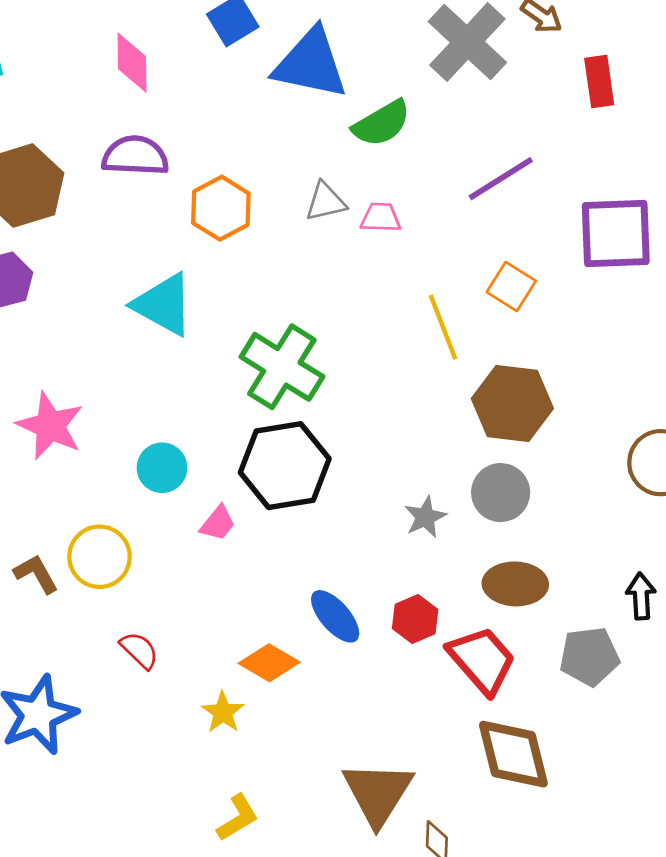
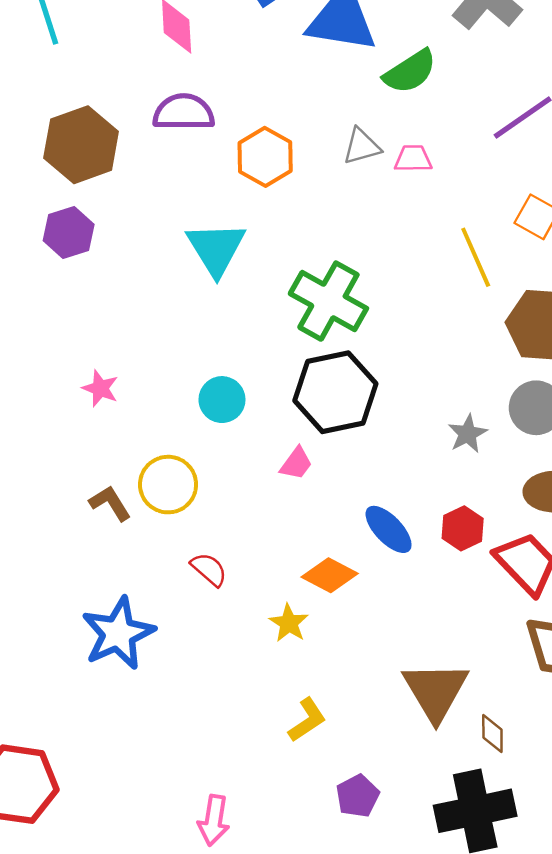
cyan triangle: (163, 305) -> (216, 249), turned 32
pink star: (50, 426) -> (100, 388), moved, size x0.6
pink trapezoid: (218, 523) -> (296, 464), moved

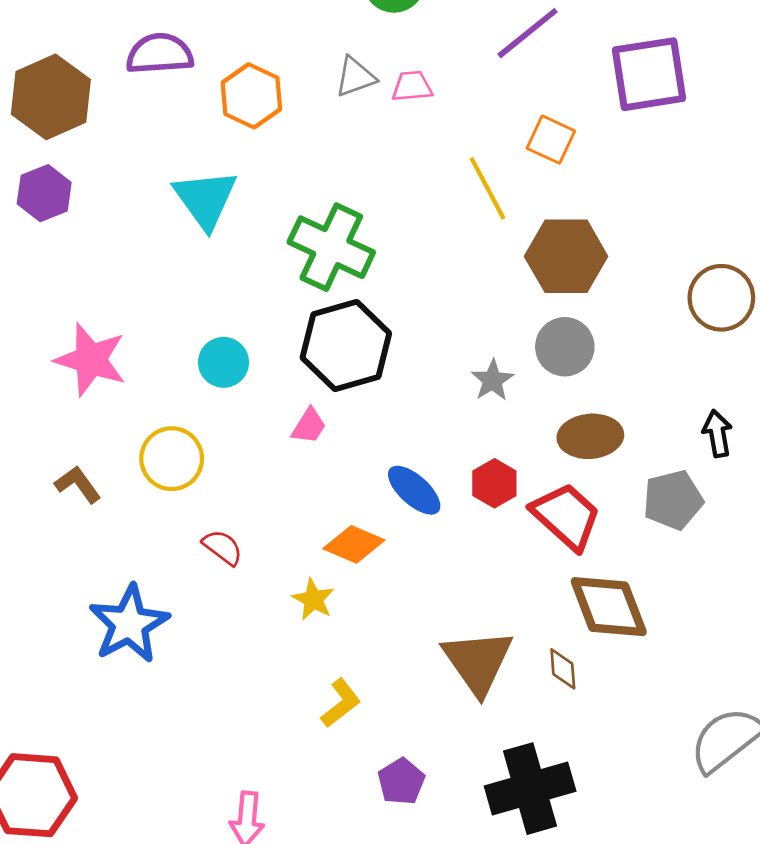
pink star: (100, 388) -> (91, 360), size x1.8
brown L-shape: (110, 503) -> (78, 484), moved
brown diamond: (492, 734) -> (563, 669), moved

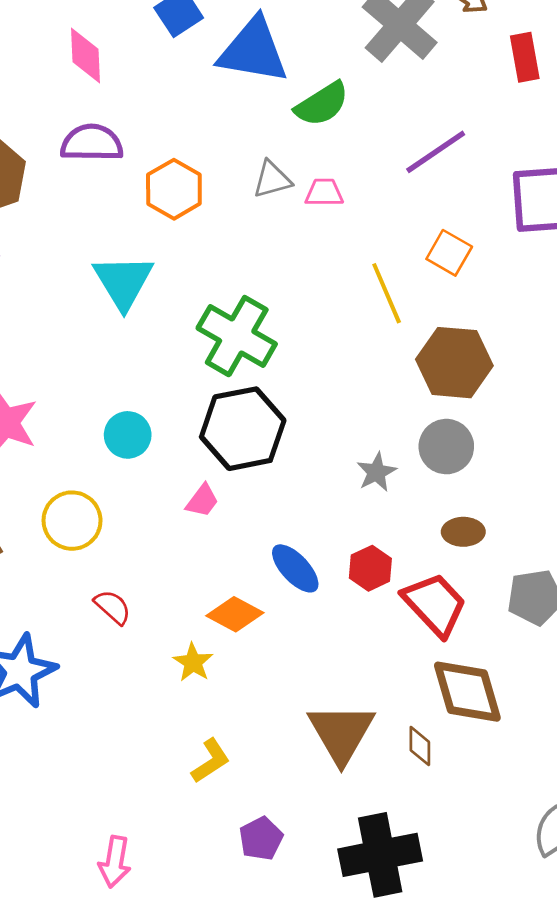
brown ellipse: (590, 436) -> (463, 532), size x0.7

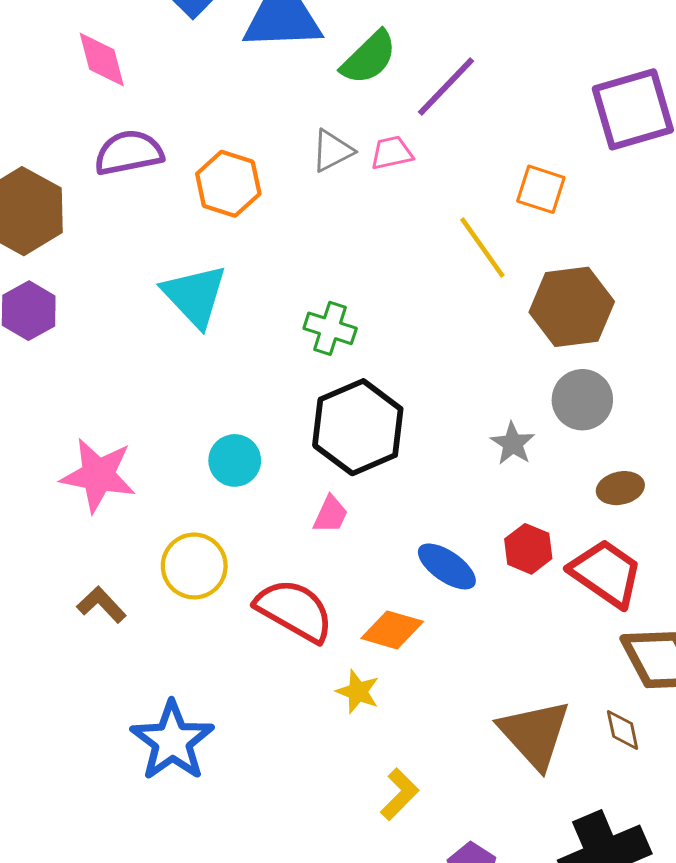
purple line: (436, 152) -> (446, 86), moved
green cross: (237, 336) -> (330, 328), size x0.6
red semicircle: (113, 607) -> (294, 610), moved, size x1.8

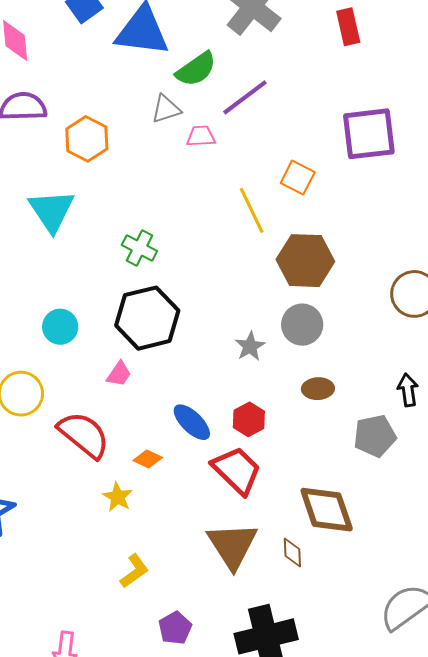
gray triangle: (332, 151) -> (166, 109), moved
red trapezoid: (606, 573) -> (237, 470), moved
orange diamond: (392, 630) -> (148, 459), size x0.7

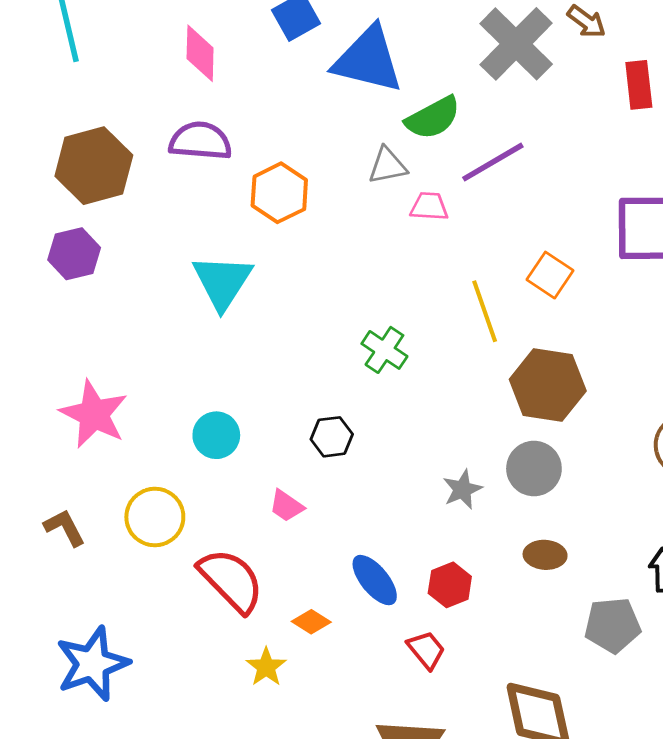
green cross: (139, 248) -> (384, 350), moved
black hexagon: (147, 318) -> (332, 437), size x0.5
pink trapezoid: (119, 374) -> (286, 506), turned 84
red trapezoid: (237, 470) -> (426, 650), size x0.6

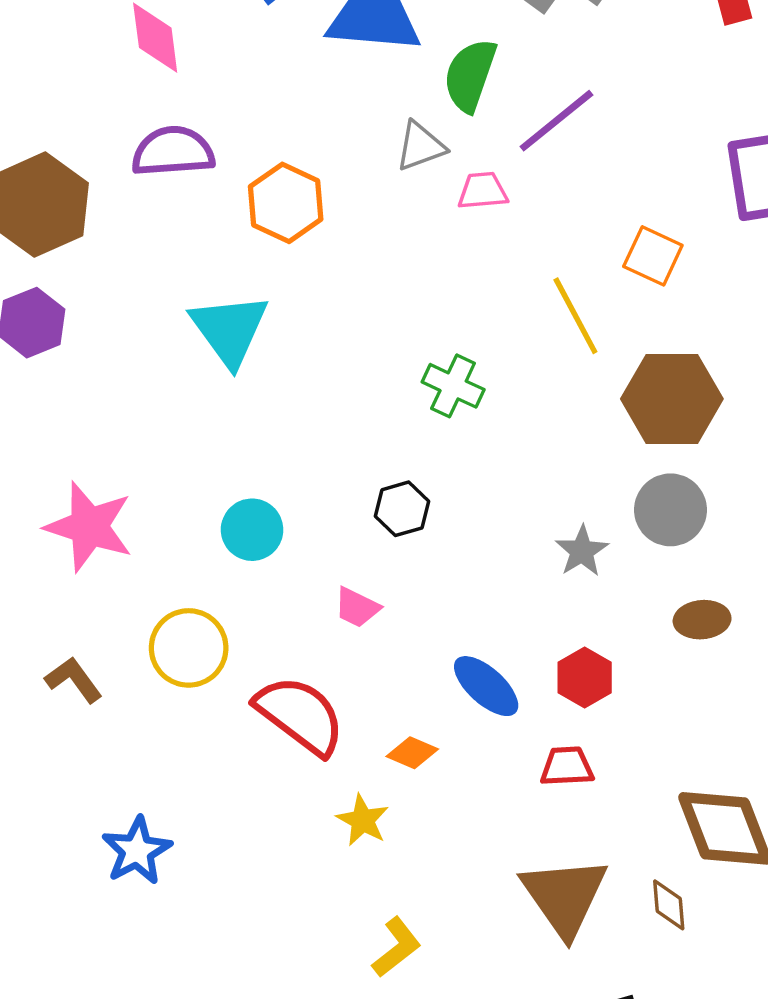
green semicircle: (433, 118) -> (470, 75), turned 146
red trapezoid: (426, 650) -> (567, 766), turned -45
blue star: (92, 664) -> (137, 851), size x0.7

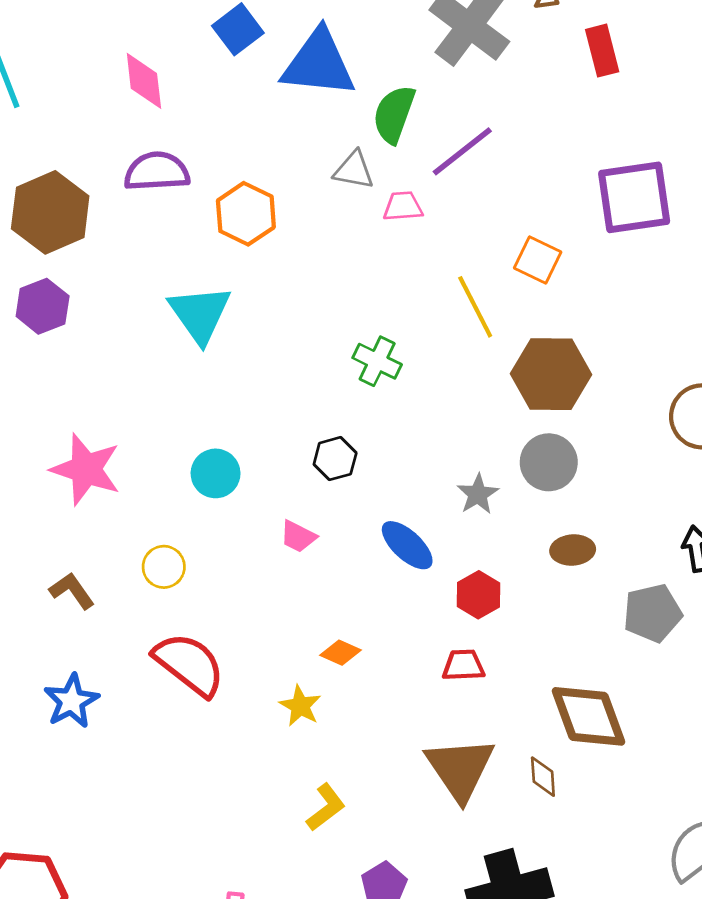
gray triangle: (421, 146) -> (354, 170), turned 30
yellow circle: (189, 648) -> (164, 567), size x0.7
blue ellipse: (486, 686) -> (407, 545), moved
red semicircle: (300, 715) -> (189, 664), moved
blue star: (137, 851) -> (71, 701), moved

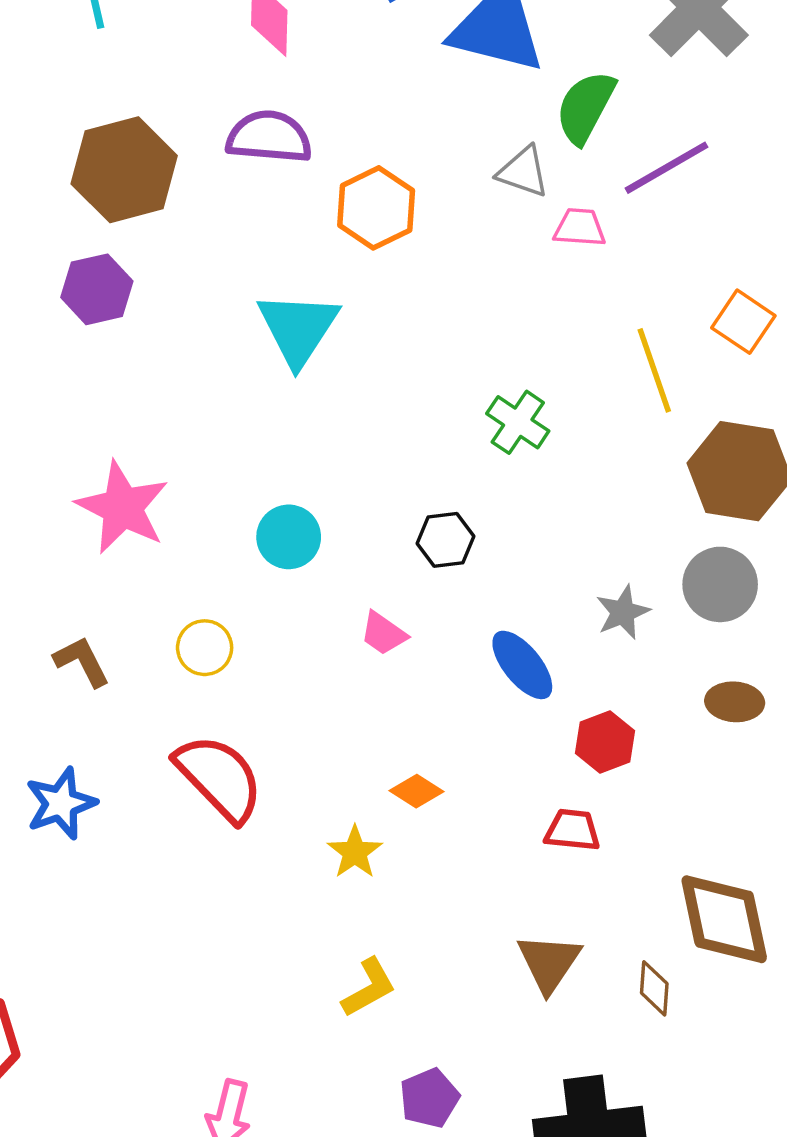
brown triangle: (460, 769) -> (549, 963), size x0.7

